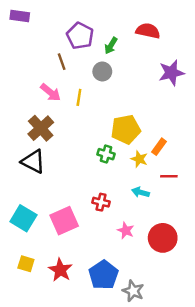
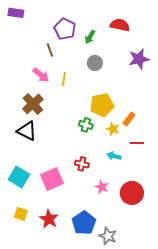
gray circle: (102, 71) -> (95, 63), moved

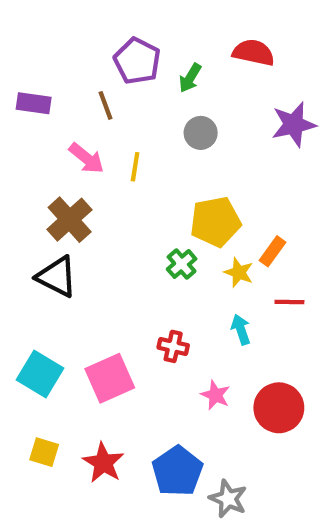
purple rectangle: (16, 13) -> (34, 103), moved
green cross: (86, 125) -> (182, 264), turned 32
cyan arrow: (114, 156) -> (241, 330), turned 56

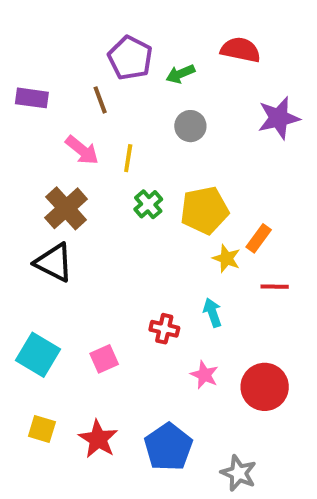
green arrow: (190, 78) -> (180, 74), turned 36
green cross: (182, 264) -> (148, 204), moved
cyan arrow: (241, 330) -> (212, 313), moved
pink square: (110, 378) -> (104, 359), size x0.6
gray star: (228, 499) -> (239, 473), moved

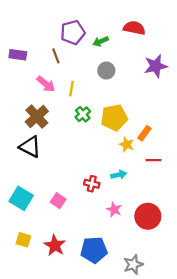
purple pentagon: (130, 58) -> (73, 32), turned 30
cyan arrow: (212, 313) -> (119, 175), turned 96
pink square: (104, 359) -> (58, 201), turned -32
blue pentagon: (168, 447) -> (94, 250), turned 30
gray star: (239, 473) -> (133, 264), turned 30

